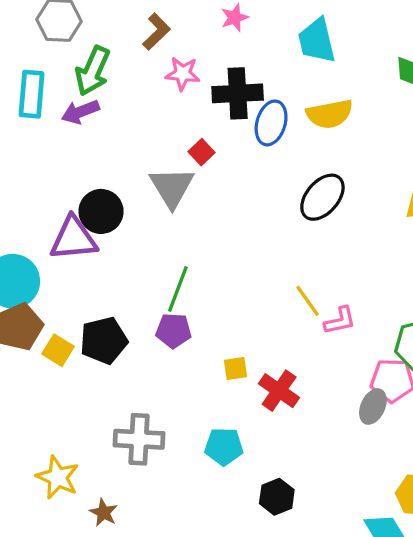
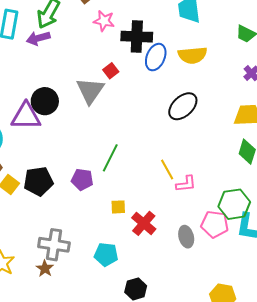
green line: (178, 289) -> (110, 158), moved
gray ellipse: (373, 407) -> (186, 237), moved, turned -45
brown star: (104, 513) -> (45, 269), moved

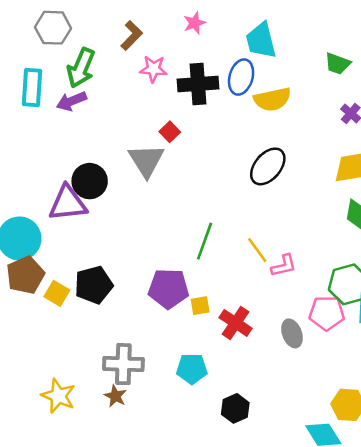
blue ellipse: (156, 57) -> (241, 77), moved
green line: (110, 158) -> (205, 241), moved
purple pentagon: (82, 180) -> (169, 289), moved, size x1.4

